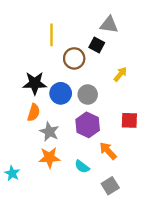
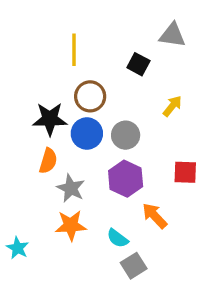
gray triangle: (109, 25) -> (172, 35), moved
brown circle: (74, 58) -> (90, 96), moved
gray square: (110, 186) -> (134, 266), moved

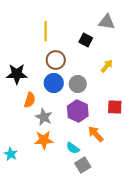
black star: (50, 119) -> (17, 74), moved

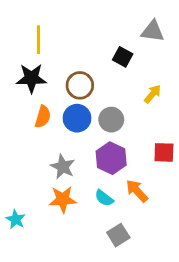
yellow line: (46, 31) -> (39, 40), moved
black star: (17, 74) -> (31, 78), moved
orange semicircle: (30, 100) -> (43, 117), moved
cyan semicircle: (73, 148) -> (104, 198), moved

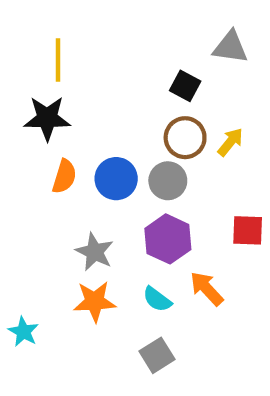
brown circle: (80, 85) -> (185, 138), moved
gray square: (118, 235) -> (157, 355), moved

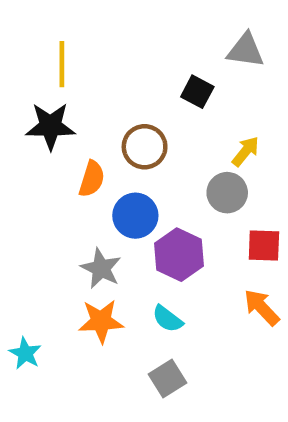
brown circle: (185, 138) -> (145, 147), moved
orange semicircle: (64, 176) -> (92, 179), moved
blue circle: (116, 179) -> (135, 216), moved
gray circle: (168, 181) -> (227, 193), moved
orange arrow: (207, 289) -> (262, 307), moved

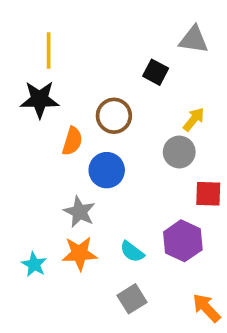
purple hexagon: (179, 255) -> (183, 241), moved
orange arrow: (262, 307) -> (206, 308), moved
cyan star: (25, 353) -> (34, 264), moved

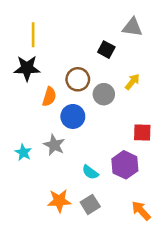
gray circle: (179, 152) -> (104, 94), moved
orange star: (79, 254) -> (59, 201), moved
cyan star: (34, 264) -> (23, 152), moved

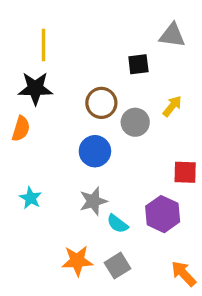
black square: (106, 50) -> (138, 64), turned -35
orange semicircle: (49, 97) -> (21, 129), moved
gray star: (54, 145) -> (93, 201), moved, turned 30

